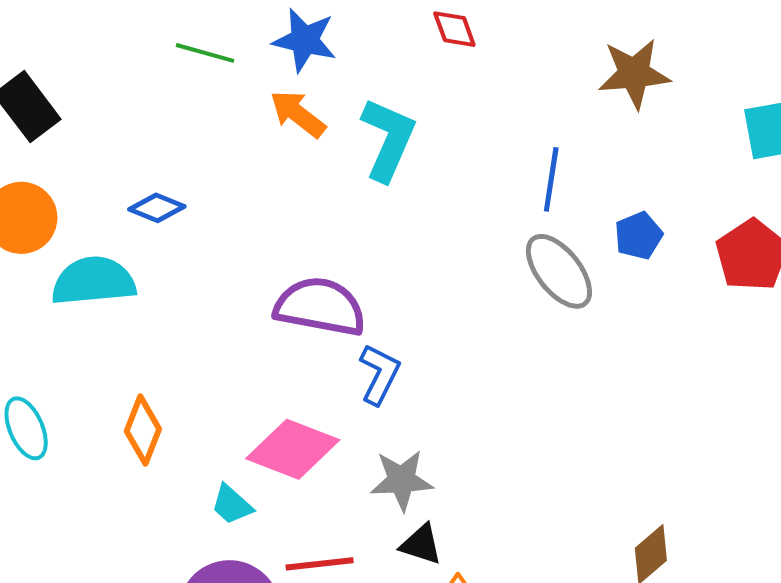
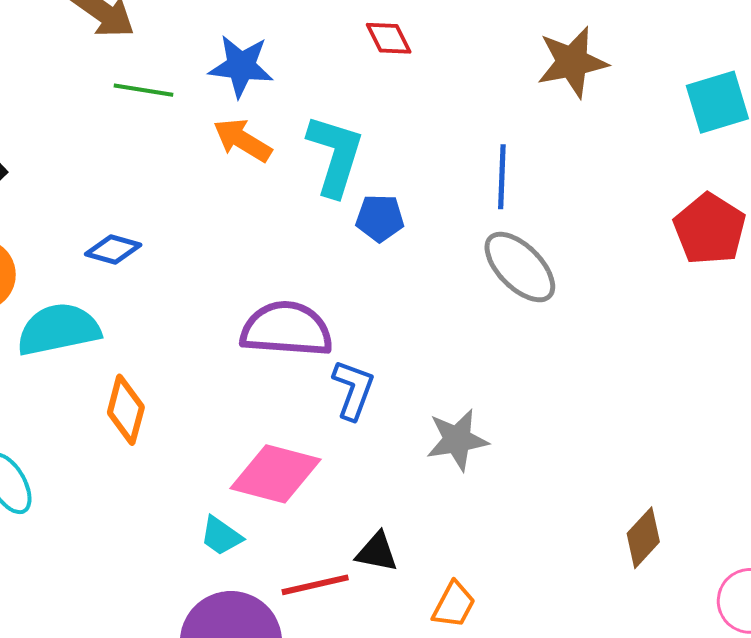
blue pentagon: (638, 236) -> (380, 218), moved, turned 30
orange diamond: (143, 430) -> (126, 410), moved
gray star: (402, 480) -> (457, 440), moved
black triangle: (421, 544) -> (377, 552), moved

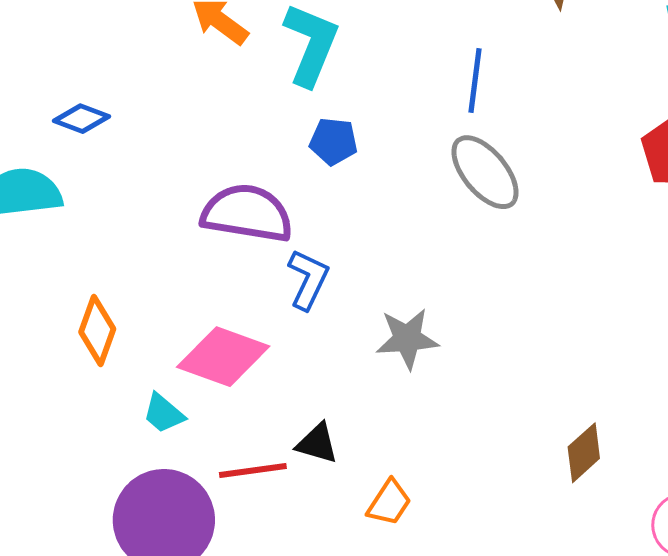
blue pentagon: (380, 218) -> (333, 141), moved
orange diamond: (126, 410) -> (97, 331), moved

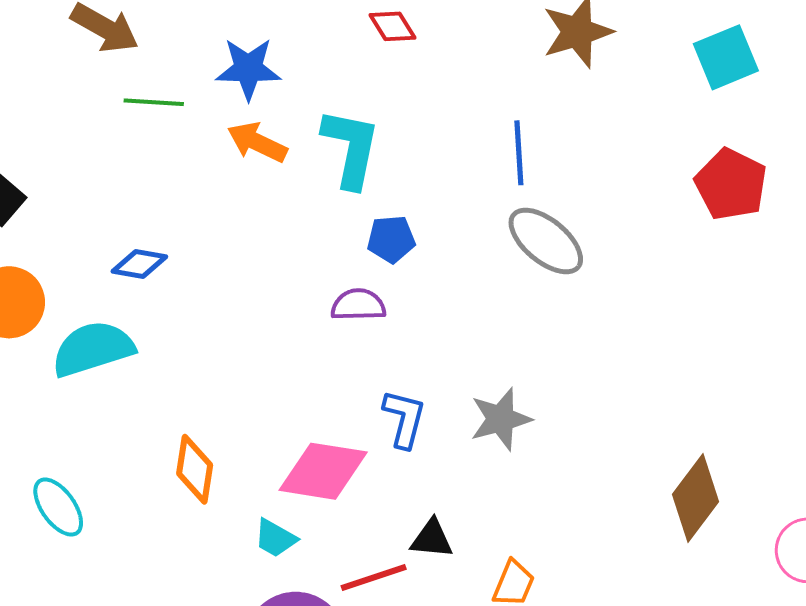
purple semicircle: (247, 213) -> (358, 305), moved, size x0.6
blue L-shape: (308, 279) -> (404, 419), moved
brown diamond: (584, 453) -> (695, 498), size x1.4

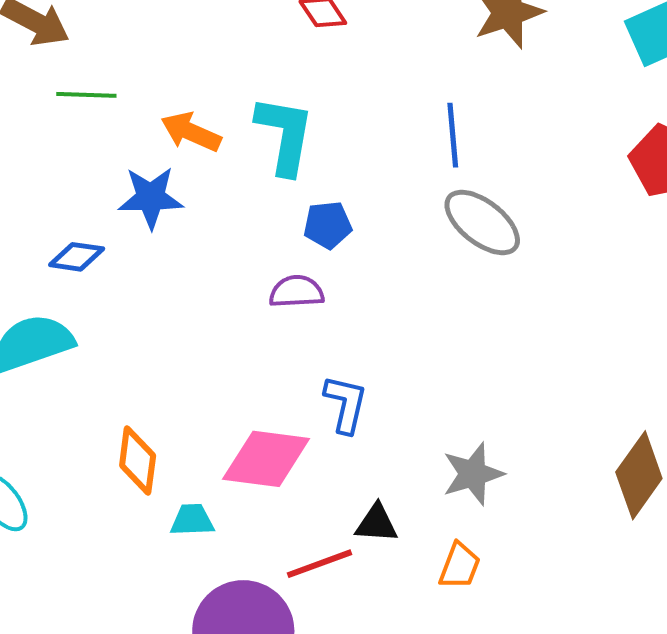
blue star: (248, 69) -> (151, 198), moved
gray star: (501, 419) -> (473, 474), moved
cyan trapezoid: (275, 538) -> (192, 520), moved, turned 150

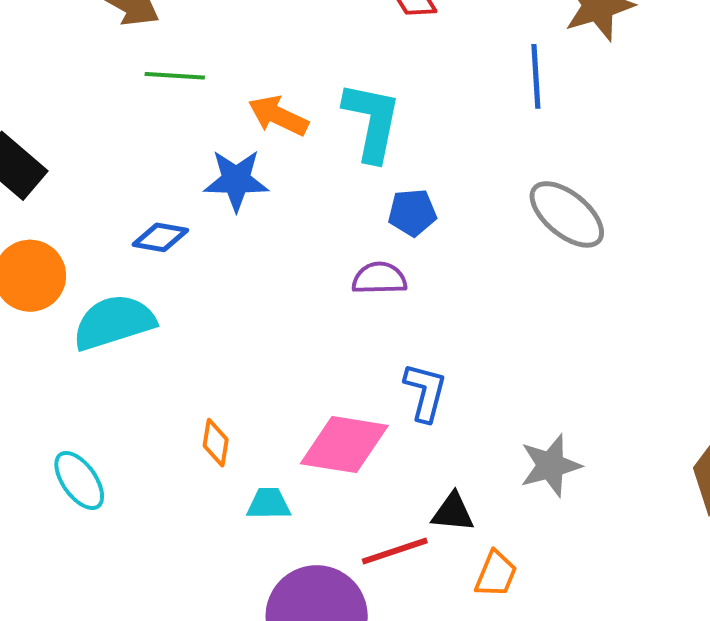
blue line: (453, 135) -> (536, 76), moved
orange diamond: (138, 460) -> (216, 443), size x0.7
orange trapezoid: (460, 566) -> (496, 574), moved

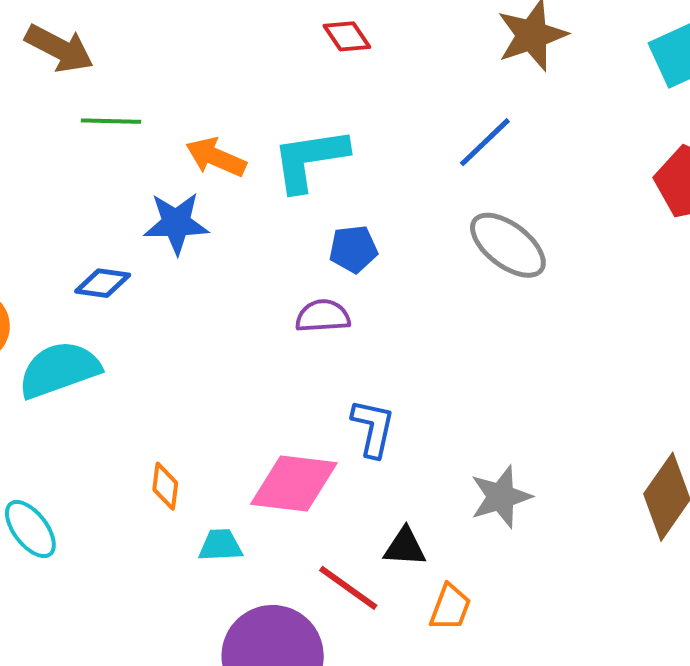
blue line: (536, 76) -> (485, 142), moved, turned 52
cyan L-shape: (372, 121) -> (310, 159), turned -108
red line: (395, 551) -> (348, 588), turned 56

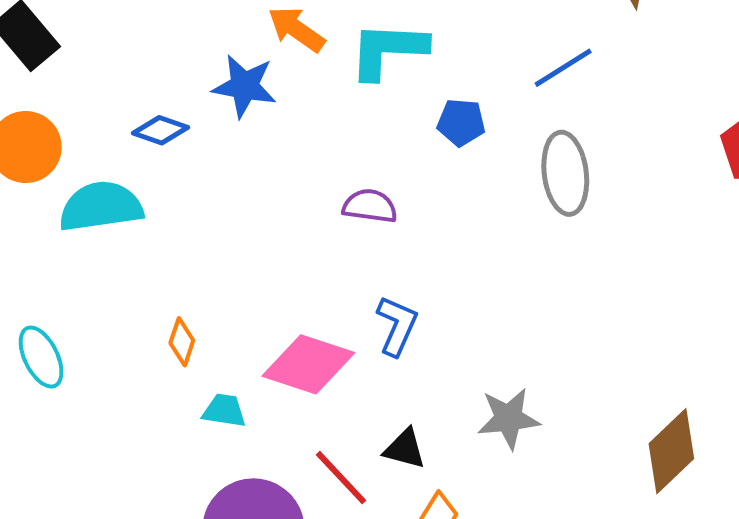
gray ellipse: (508, 245) -> (565, 173), turned 34
blue pentagon: (353, 249) -> (461, 122), moved

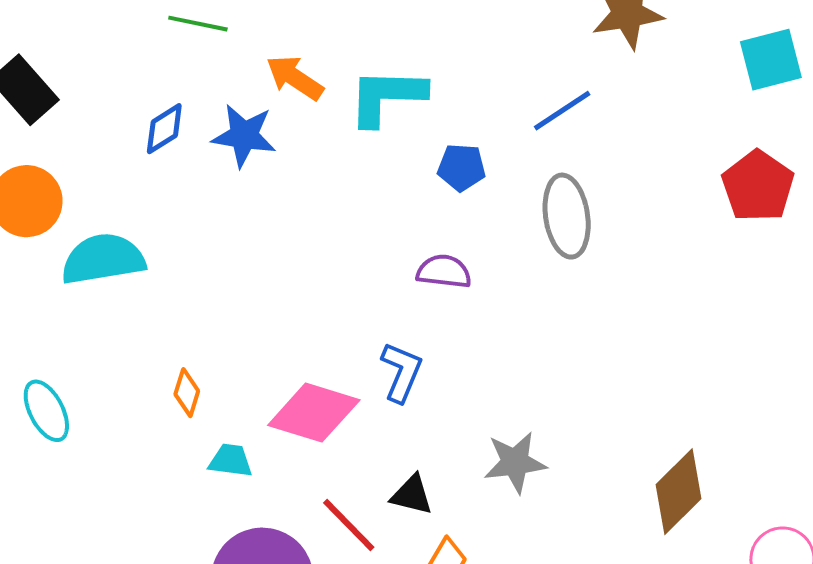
blue diamond: (160, 130) -> (164, 129), moved, turned -50
purple semicircle: (370, 206) -> (444, 271), moved

